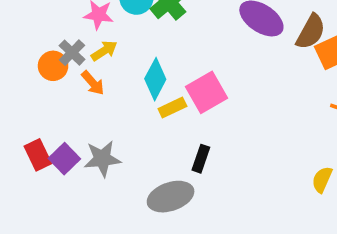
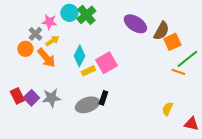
gray cross: (72, 53) -> (35, 34), moved
orange arrow: (93, 83) -> (46, 58), size x1.5
gray ellipse: (171, 197) -> (87, 105), moved

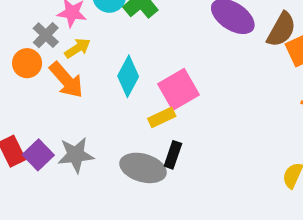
yellow rectangle: (88, 71) -> (162, 117), moved
gray ellipse: (87, 105) -> (143, 168), turned 35

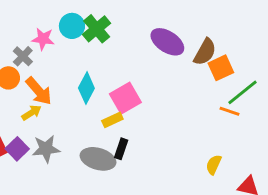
yellow arrow: (78, 48) -> (32, 113), moved

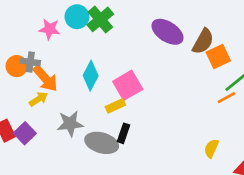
gray cross: (23, 56) -> (30, 62), moved, turned -36
orange line: (230, 111) -> (226, 98), turned -48
gray star: (46, 149) -> (70, 124), moved

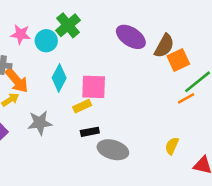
cyan circle: (77, 17) -> (46, 41), moved
pink square: (128, 85) -> (94, 87), turned 32
black rectangle: (124, 133) -> (90, 132), turned 60
gray ellipse: (102, 143) -> (113, 150), moved

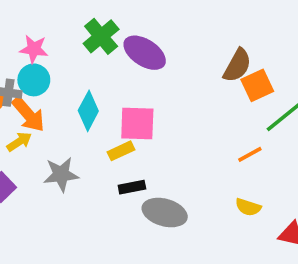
purple ellipse: (131, 37) -> (145, 53), moved
cyan circle: (46, 41) -> (34, 80), moved
orange line: (186, 98) -> (250, 154), moved
yellow semicircle: (172, 146) -> (248, 207), turned -96

